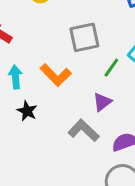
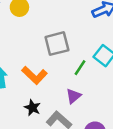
black star: (27, 111) -> (32, 108), moved

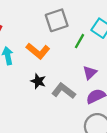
purple triangle: (73, 96) -> (90, 73), moved

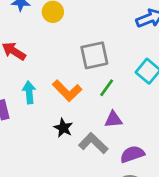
green line: (80, 41) -> (107, 88), moved
purple triangle: (90, 73) -> (113, 119), moved, turned 32

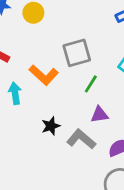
orange L-shape: (67, 91) -> (44, 75), moved
black star: (63, 128) -> (51, 126), turned 30

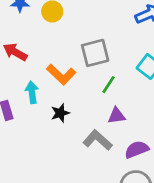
black star: (51, 126) -> (60, 113), moved

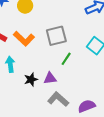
orange L-shape: (61, 74) -> (24, 39), moved
purple triangle: (117, 116) -> (50, 78), moved

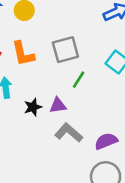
orange L-shape: (24, 39) -> (23, 54), turned 35

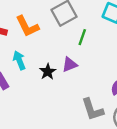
gray L-shape: (69, 133) -> (92, 109), moved, turned -135

